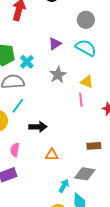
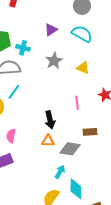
cyan cross: (27, 62) -> (23, 48), turned -32
pink line: (81, 100) -> (77, 103), moved
black arrow: (38, 127) -> (50, 120), moved, turned 78
gray diamond: (85, 174) -> (70, 149), moved

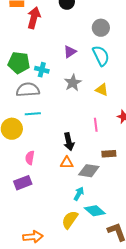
cyan semicircle: (82, 34) -> (101, 56), turned 35
cyan line: (14, 92) -> (33, 114), turned 49
cyan diamond: (76, 189) -> (95, 211), turned -50

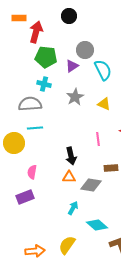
gray circle: (101, 28) -> (85, 50), moved
green pentagon: (19, 63) -> (46, 57), moved
cyan arrow: (79, 194) -> (73, 208), moved
yellow semicircle: (70, 220) -> (67, 245), moved

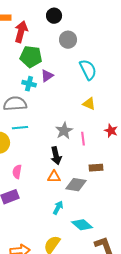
gray circle: (85, 50) -> (68, 40), moved
purple triangle: (72, 66) -> (47, 76), moved
gray star: (75, 97) -> (64, 131), moved

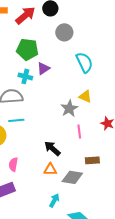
red arrow: (21, 32) -> (25, 15), moved, turned 35
gray star: (64, 131) -> (69, 108), moved
black arrow: (56, 156) -> (52, 148), turned 144

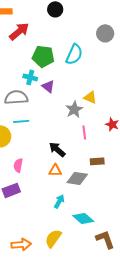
red arrow: (25, 15) -> (19, 31), moved
gray circle: (64, 32) -> (105, 33), moved
green pentagon: (27, 49) -> (43, 56), moved
cyan semicircle: (84, 62) -> (74, 54), moved, turned 50
purple triangle: (43, 68) -> (48, 86), moved, turned -48

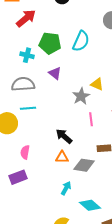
cyan cross: (30, 77) -> (27, 55), moved

